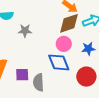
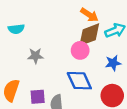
gray star: (25, 31) -> (35, 56), moved
pink circle: (64, 44) -> (80, 50), moved

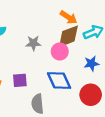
gray star: (35, 56) -> (33, 43), moved
purple square: (38, 97) -> (20, 80), moved

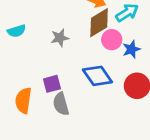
pink circle: (60, 51) -> (112, 40), moved
gray semicircle: (37, 104) -> (61, 104), moved

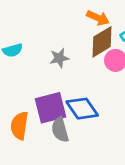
blue diamond: (97, 76) -> (82, 109), moved
purple square: (52, 84) -> (50, 108), size x1.6

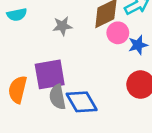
blue diamond: (82, 109) -> (82, 102), moved

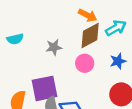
pink circle: (118, 33) -> (85, 63), moved

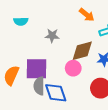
brown diamond: (90, 35) -> (82, 51), moved
pink circle: (85, 63) -> (73, 68), moved

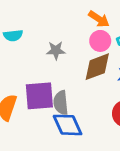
pink circle: (73, 68) -> (100, 41), moved
gray semicircle: (39, 86) -> (61, 103), moved

